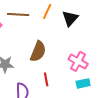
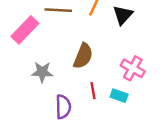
cyan rectangle: (83, 83) -> (119, 96), moved, turned 32

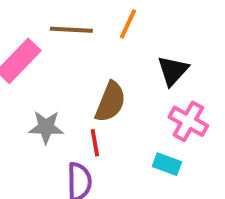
black triangle: (123, 15) -> (173, 71), moved
red line: (93, 91) -> (95, 143), moved

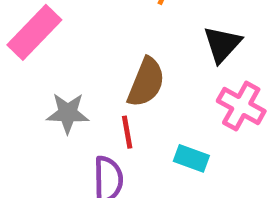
cyan rectangle: (167, 164) -> (191, 158), moved

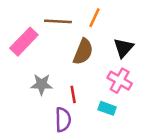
brown semicircle: (146, 82) -> (83, 52), moved
pink cross: (241, 106) -> (120, 81), moved

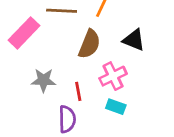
black triangle: (123, 48) -> (134, 40), turned -50
pink cross: (120, 81) -> (113, 76), moved, turned 35

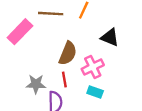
brown semicircle: (89, 44) -> (68, 53), moved
gray star: (44, 80) -> (36, 84), moved

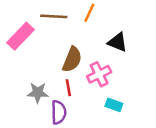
cyan rectangle: (95, 92) -> (114, 105), moved

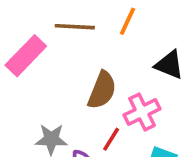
red line: (68, 88) -> (111, 139), moved, turned 42

